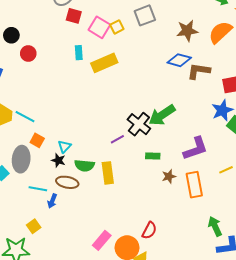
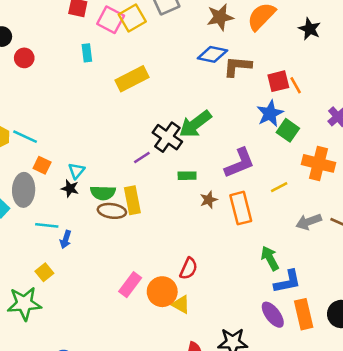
yellow square: (117, 27) -> (132, 18), size x1.5
yellow rectangle: (104, 63) -> (132, 79), moved
brown ellipse: (67, 182) -> (112, 211), moved

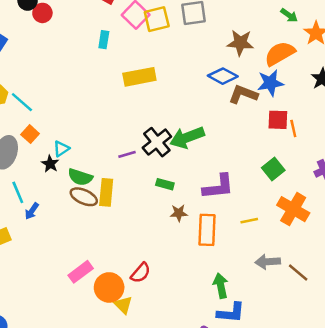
red circle: (24, 58) -> (42, 13), moved
blue star: (270, 113) -> (270, 83), moved
cyan line: (47, 225) -> (18, 192), turned 45

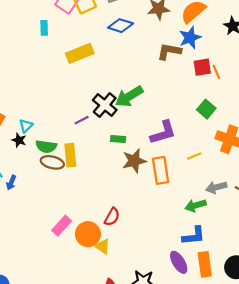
blue diamond: (223, 76) -> (121, 26), moved
brown star: (179, 213) -> (134, 161), size x1.6
green arrow: (221, 286) -> (196, 205), moved, turned -84

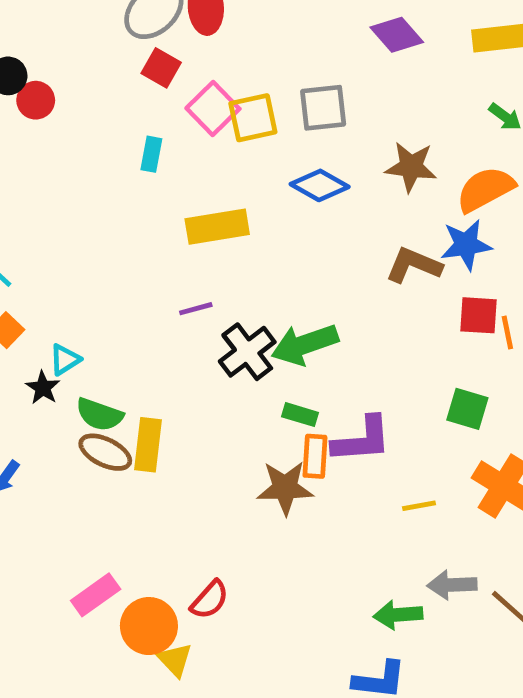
green square: (206, 109) -> (467, 409), turned -36
purple line: (82, 120) -> (196, 309), moved
green rectangle: (118, 139) -> (300, 415), moved
orange rectangle: (161, 170) -> (315, 456), moved, size x0.7

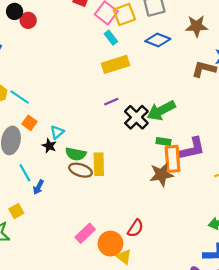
cyan rectangle: (151, 154) -> (111, 38), moved, turned -40
orange rectangle: (315, 456) -> (173, 159), size x1.4

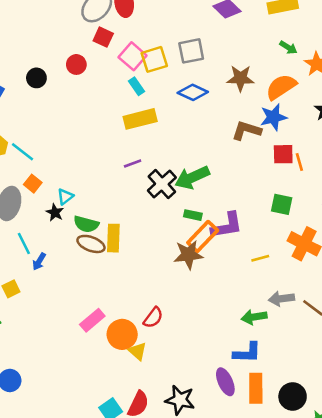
black circle: (15, 11) -> (36, 78), moved
red circle: (28, 20) -> (76, 64), moved
orange rectangle: (173, 159) -> (203, 237), turned 45

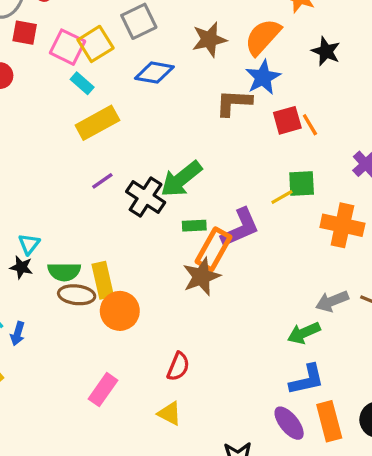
yellow line: (260, 258) -> (282, 197), moved
orange circle: (122, 334) -> (120, 311), moved

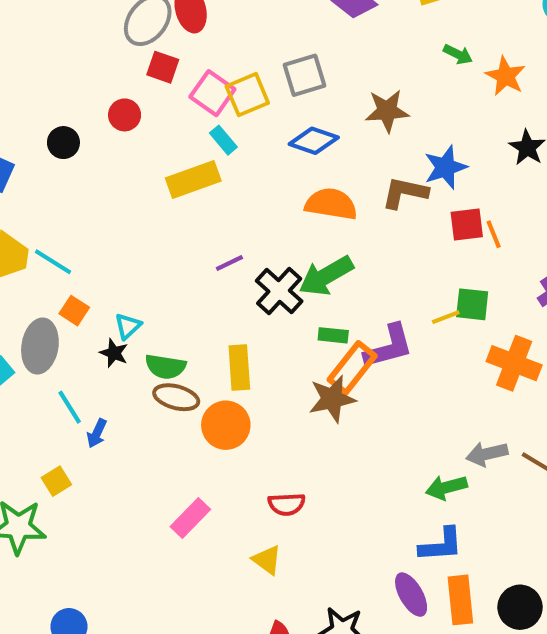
orange semicircle: (263, 37) -> (331, 204), moved, turned 48
yellow rectangle: (97, 123) -> (193, 180), moved
yellow rectangle: (103, 280) -> (239, 368), moved
red semicircle: (178, 366) -> (287, 504), turned 56

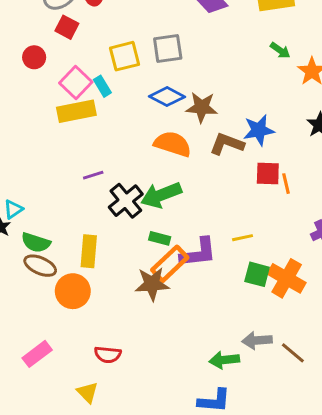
pink square: (212, 93) -> (76, 83), moved
brown star: (387, 111) -> (202, 107), moved
green square: (472, 304) -> (257, 274), moved

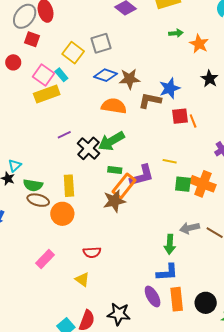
green arrow: (280, 50) -> (176, 33), turned -32
yellow square: (125, 56) -> (73, 53), turned -30
yellow line: (242, 238) -> (170, 161), turned 32
green arrow: (224, 360) -> (170, 244), turned -72

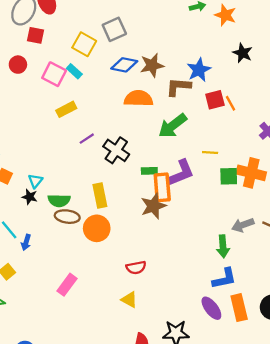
yellow rectangle: (47, 94) -> (66, 109), moved, size x0.7
green arrow: (111, 141) -> (173, 126), moved
orange rectangle: (124, 186) -> (162, 187), turned -35
pink rectangle: (45, 259) -> (67, 285), moved

